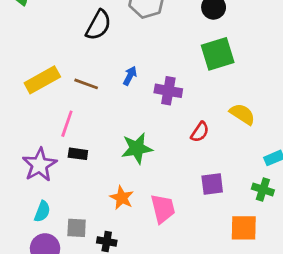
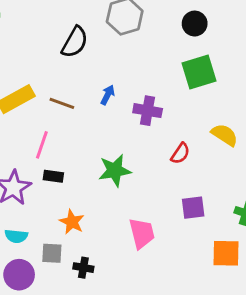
orange star: (122, 198) -> (72, 222), moved
cyan semicircle: (42, 211) -> (16, 236), turned 75

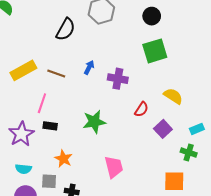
purple square: (193, 208) -> (163, 129), moved, turned -36

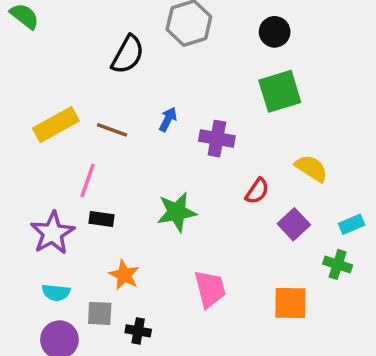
orange square: (174, 181) -> (290, 303), moved

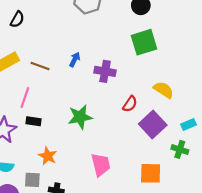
black semicircle: (128, 55) -> (17, 19), moved, size x0.7
purple square: (294, 224) -> (153, 125), size x1.4

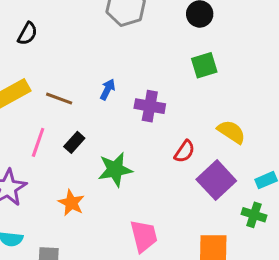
green square: (144, 42) -> (204, 65), size x0.7
black rectangle: (33, 121) -> (74, 142), moved, turned -56
orange star: (48, 156) -> (71, 203), moved

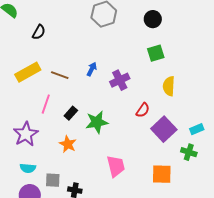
purple cross: (150, 106) -> (120, 80), turned -36
yellow semicircle: (231, 132) -> (169, 86), moved, turned -120
black rectangle: (74, 142) -> (71, 113), moved

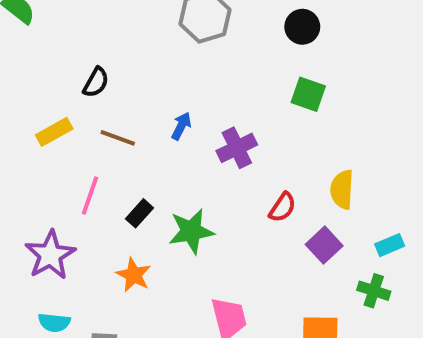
black semicircle: (39, 32) -> (96, 82), moved
green square: (156, 53) -> (308, 94), turned 36
yellow rectangle: (28, 72) -> (54, 132), size x0.7
yellow semicircle: (169, 86) -> (342, 190), moved
purple square: (164, 129) -> (324, 245), size x0.7

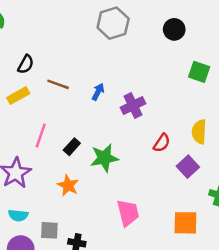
black semicircle: (96, 82) -> (26, 64), moved
green square: (308, 94) -> (199, 72), moved
brown line: (118, 138) -> (58, 84), moved

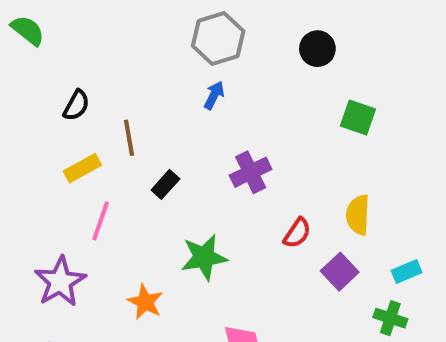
brown line: (58, 84) -> (129, 138), turned 60
blue arrow: (98, 92) -> (214, 95), moved
yellow rectangle: (18, 96) -> (82, 168), moved
black rectangle: (72, 147) -> (165, 184), moved

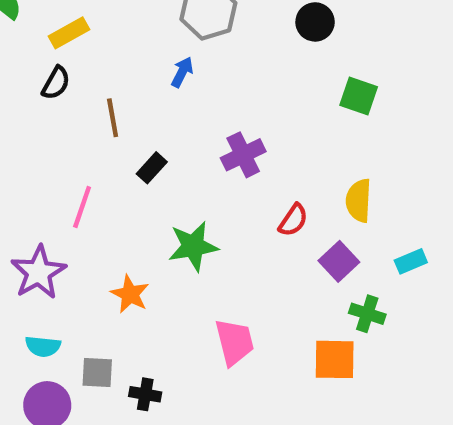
blue arrow: (214, 95) -> (182, 72), moved
yellow rectangle: (82, 168) -> (69, 33), moved
green cross: (390, 318) -> (367, 314), moved

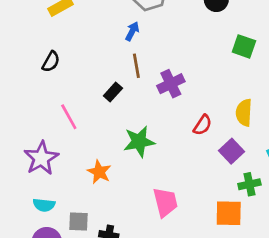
black semicircle: (56, 83) -> (51, 62), moved
brown line: (113, 118) -> (136, 66), moved
pink line: (82, 207) -> (69, 117), turned -48
green cross: (367, 314) -> (249, 184), turned -30

